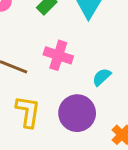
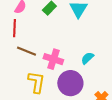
pink cross: (58, 55) -> (53, 59), moved

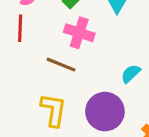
brown line: (26, 51) -> (61, 65), moved
pink cross: (53, 59) -> (79, 33), moved

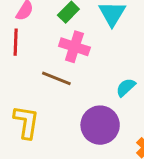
yellow L-shape: (53, 110) -> (26, 122), moved

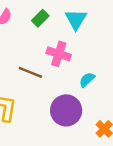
pink cross: (74, 47) -> (59, 54), moved

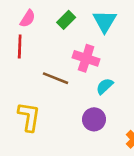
cyan semicircle: (87, 80) -> (105, 86), moved
purple circle: (66, 110) -> (94, 119), size x0.7

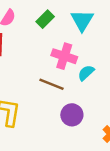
brown line: (56, 78) -> (51, 84), moved
cyan semicircle: (105, 86) -> (86, 73), moved

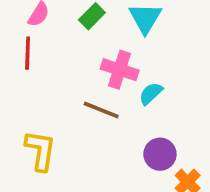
purple circle: (72, 115) -> (160, 154), moved

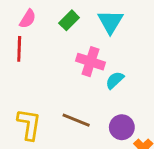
brown line: (101, 110) -> (76, 120), moved

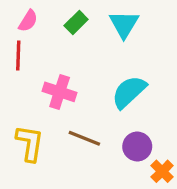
pink cross: (90, 62) -> (60, 92), moved
cyan semicircle: (115, 80) -> (129, 92), size x1.6

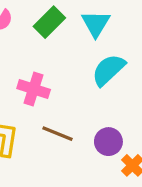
green rectangle: (76, 22) -> (49, 22), size x1.4
cyan semicircle: (129, 92) -> (108, 70), moved

